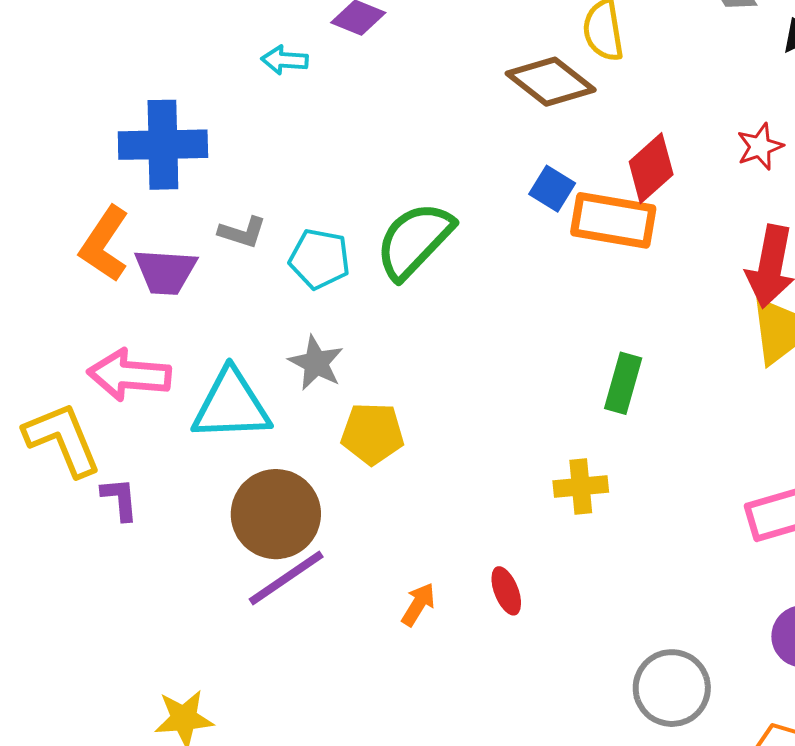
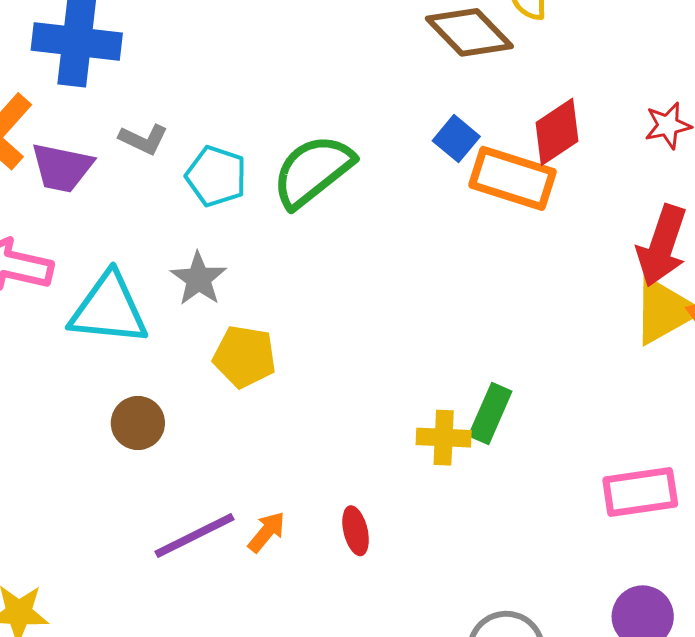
green rectangle: (623, 383) -> (490, 414), moved
brown circle: (276, 514) -> (138, 423), size x0.6
purple line: (286, 578) -> (195, 535), moved

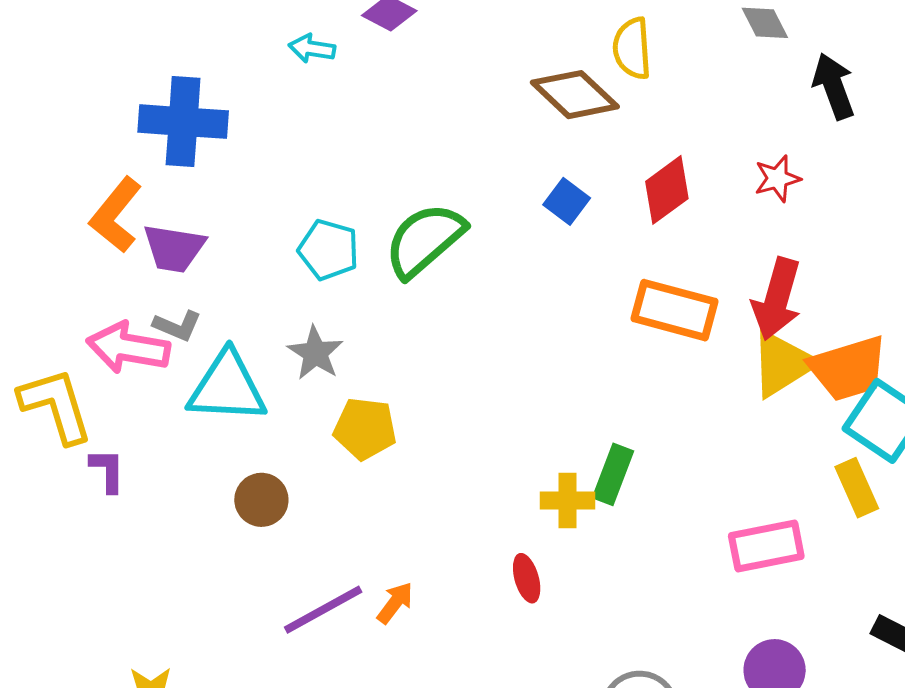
gray L-shape: (143, 139) -> (177, 326), moved
orange rectangle: (513, 178) -> (675, 310), moved
red ellipse: (356, 531) -> (527, 578), moved

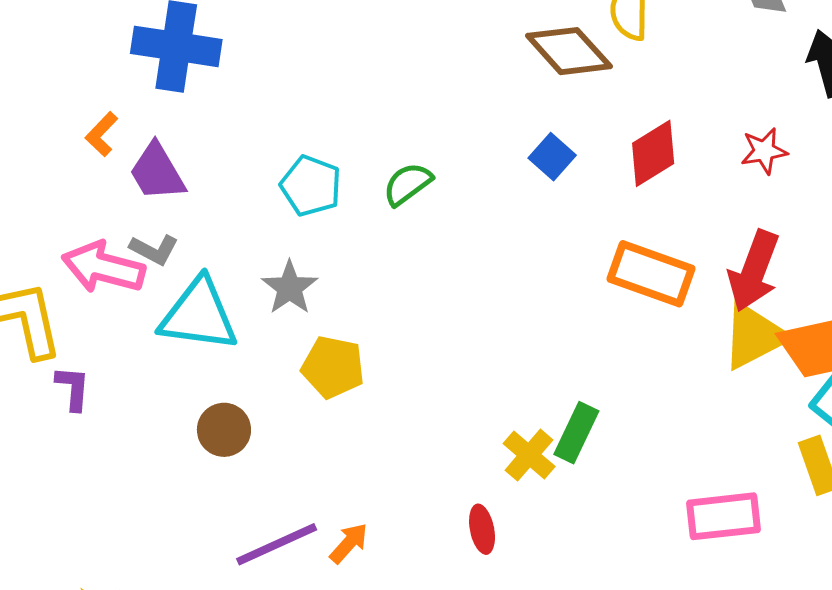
orange L-shape: (116, 215) -> (102, 134), size x0.6
green semicircle: (425, 240) -> (408, 184), size x0.6
purple trapezoid: (174, 248) -> (157, 172), turned 46
yellow cross: (568, 500) -> (529, 455), turned 36

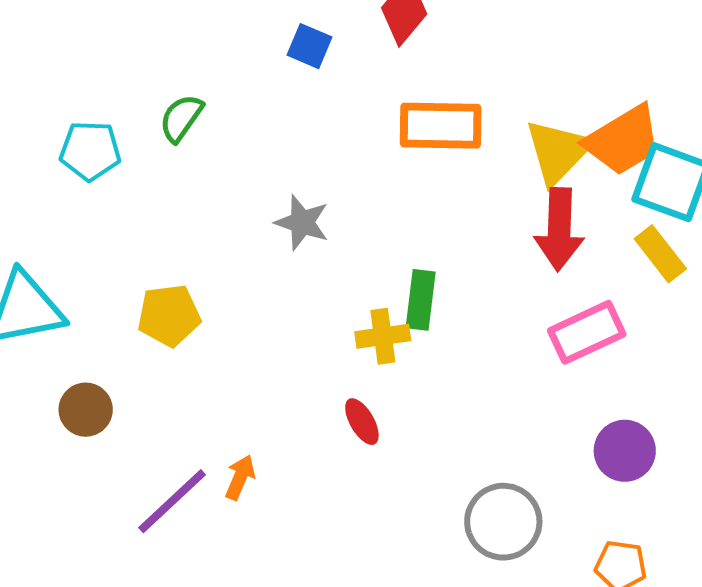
red arrow: (754, 271) -> (559, 229), moved
gray star: (290, 288) -> (302, 222), moved
yellow cross: (529, 455) -> (383, 336), turned -30

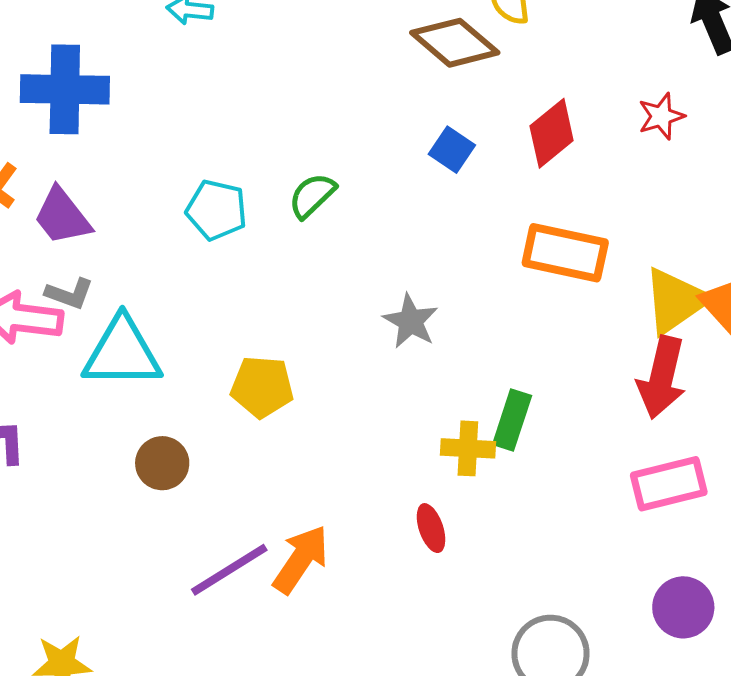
orange arrow: (240, 477) -> (301, 559), size x1.6

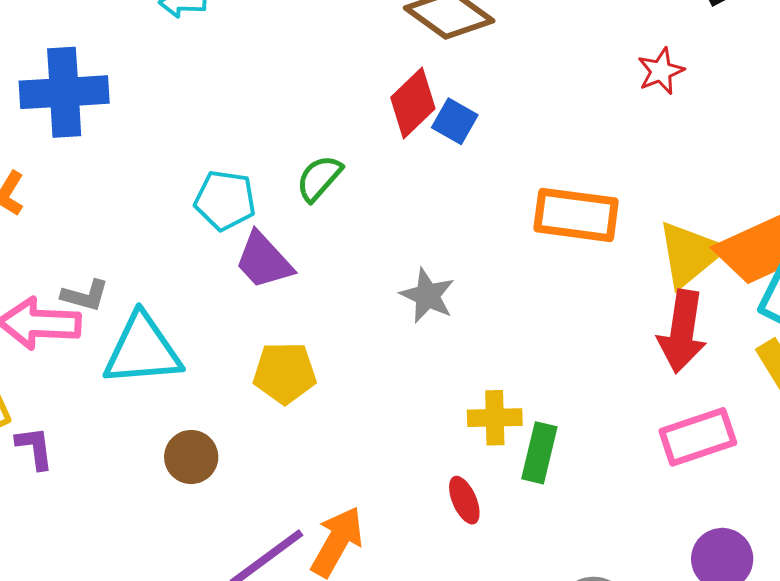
red diamond: (552, 133) -> (413, 103), moved
purple trapezoid: (62, 216) -> (264, 261), moved
green rectangle: (512, 420) -> (539, 453), moved

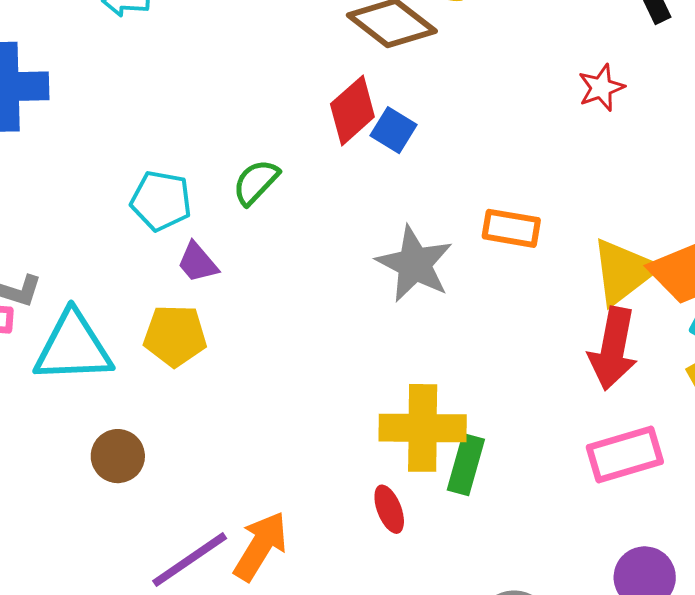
orange rectangle: (576, 215) -> (511, 228), size x0.7
purple trapezoid: (264, 261) -> (197, 263), size x0.7
gray star: (427, 296) -> (414, 264), moved, size x1.4
yellow pentagon: (285, 373) -> (175, 336), moved
yellow cross: (495, 418) -> (423, 428), size x1.6

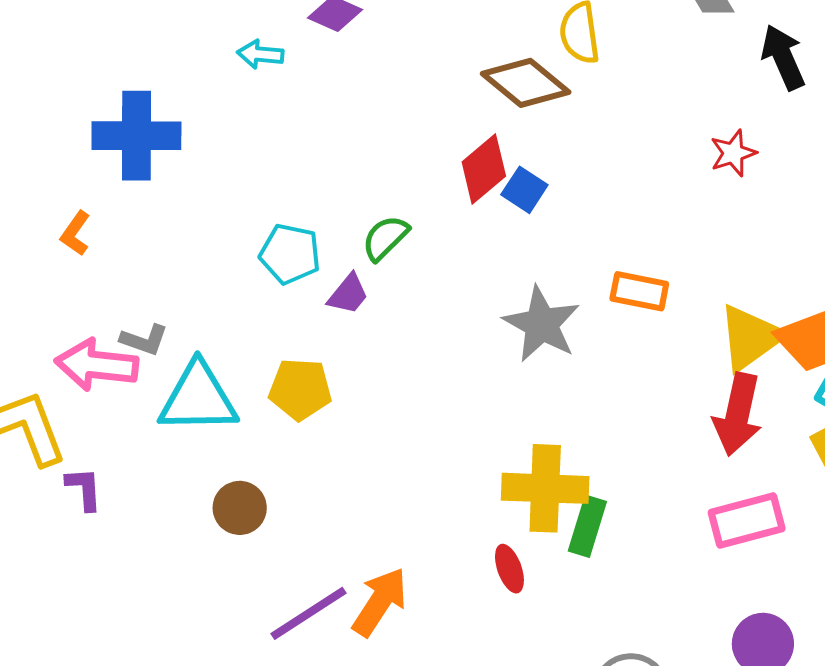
purple trapezoid: (197, 263) -> (348, 294), moved, turned -102

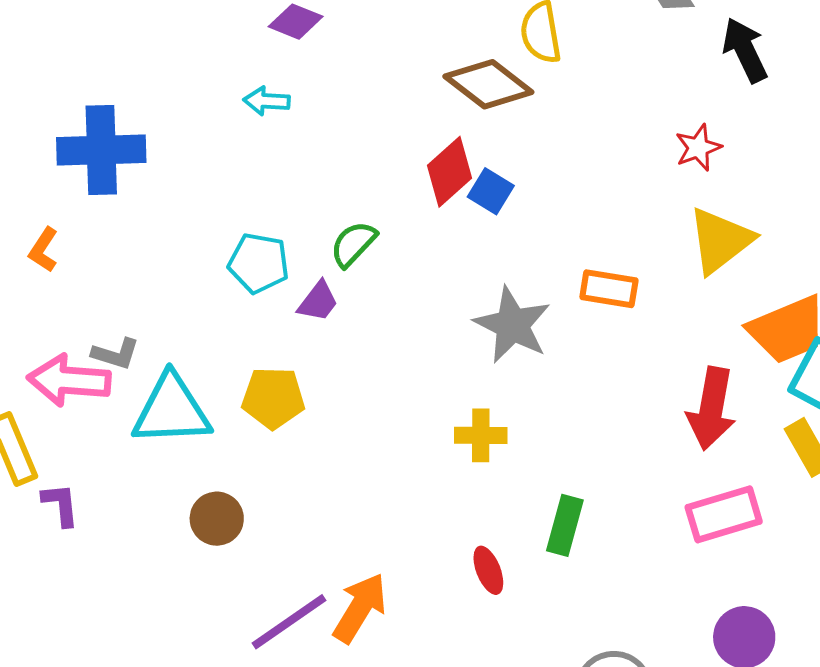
cyan arrow: (260, 54) -> (267, 101), moved
yellow triangle: (750, 338) -> (720, 240), moved
yellow cross: (545, 488) -> (481, 435), moved, size x0.6

